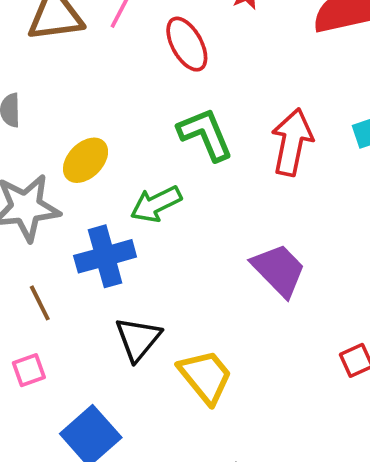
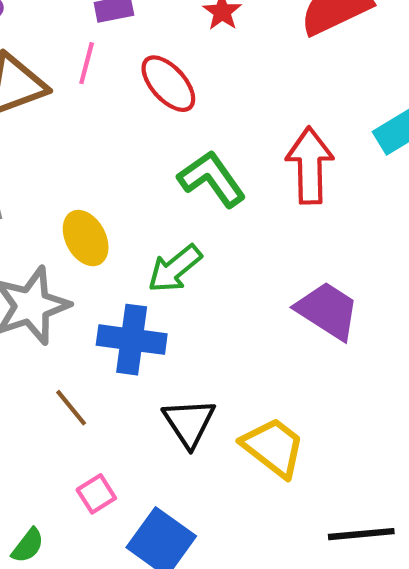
yellow ellipse: (86, 160) -> (86, 238), turned -60
blue cross: (105, 256) -> (132, 340), turned 36
pink square: (29, 370) -> (96, 494), moved

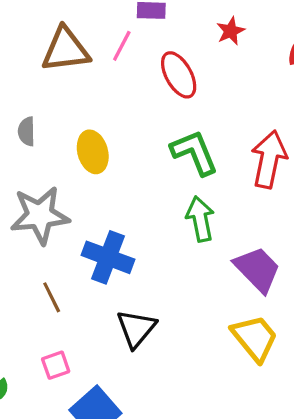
yellow ellipse: (86, 238) -> (93, 152), moved
green arrow: (175, 269) -> (200, 219), moved, turned 105
yellow trapezoid: (273, 447) -> (255, 338), moved

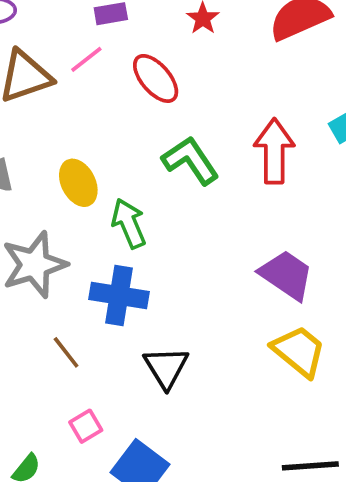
pink line: (122, 46) -> (86, 59), turned 36
green arrow: (200, 219) -> (129, 223), moved

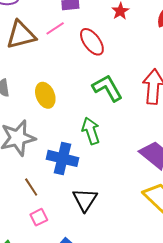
green arrow: (129, 223) -> (91, 131), moved
pink square: (86, 426) -> (39, 217), moved

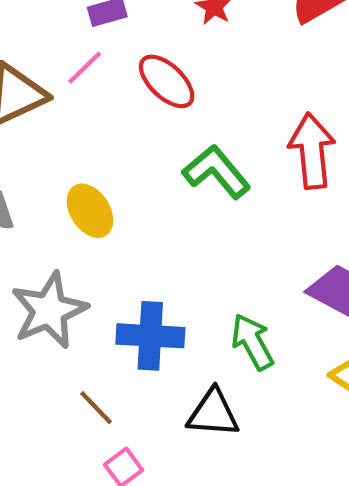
green arrow: (91, 131) -> (252, 342), moved
black triangle: (85, 200) -> (213, 413), turned -48

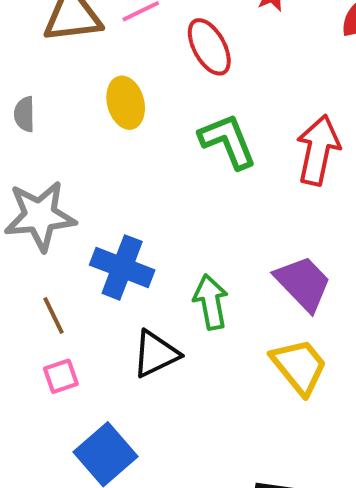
yellow ellipse: (90, 211) -> (126, 103), moved
black triangle: (213, 413) -> (156, 354), turned -48

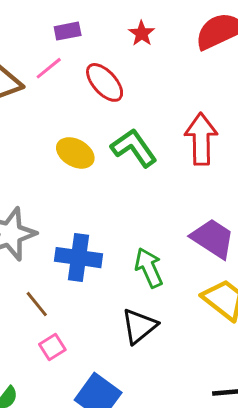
yellow ellipse: (126, 103) -> (75, 153), moved, turned -33
black triangle: (156, 354) -> (139, 326), moved

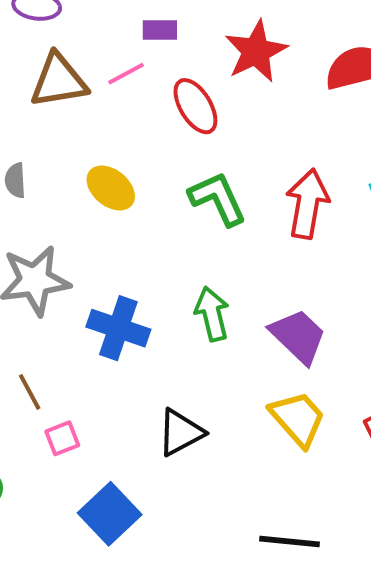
red star: (142, 33) -> (256, 51), size x1.8
yellow ellipse: (75, 153) -> (111, 188), moved
green arrow: (149, 268) -> (212, 314), moved
brown line: (37, 304) -> (30, 392), moved

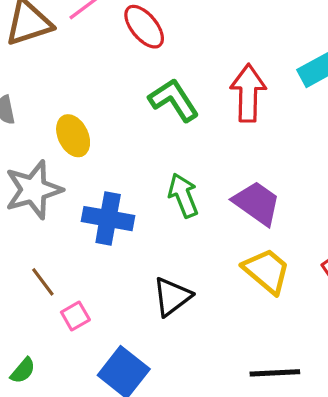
yellow ellipse: (111, 188) -> (73, 136), moved, turned 33

